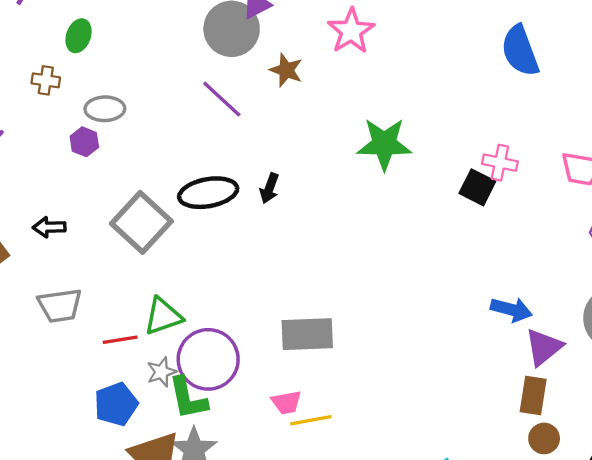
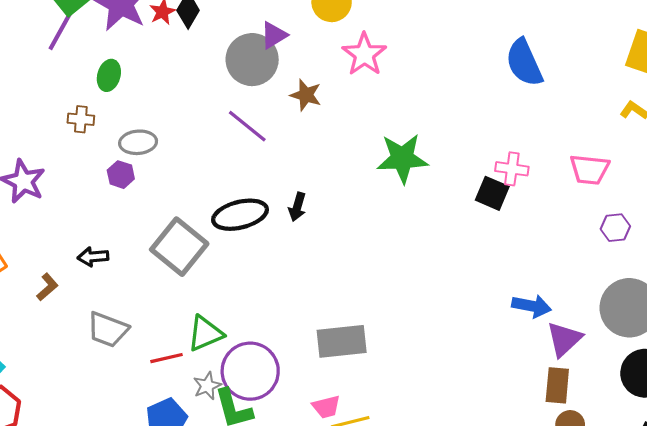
gray trapezoid: (60, 305) -> (108, 330), turned 33

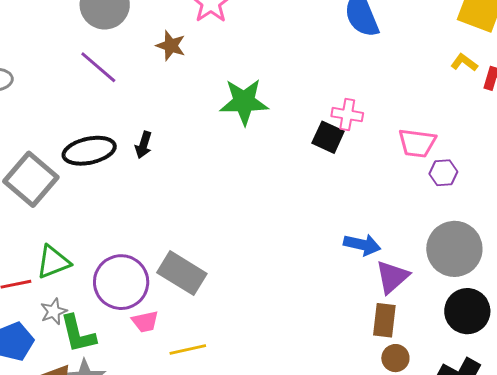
brown star: (306, 95) -> (171, 46), moved
pink trapezoid: (590, 170) -> (417, 143), moved
gray rectangle: (342, 341) -> (182, 273), turned 36
purple circle: (250, 371) -> (121, 282), moved
pink trapezoid: (326, 407) -> (145, 322), moved

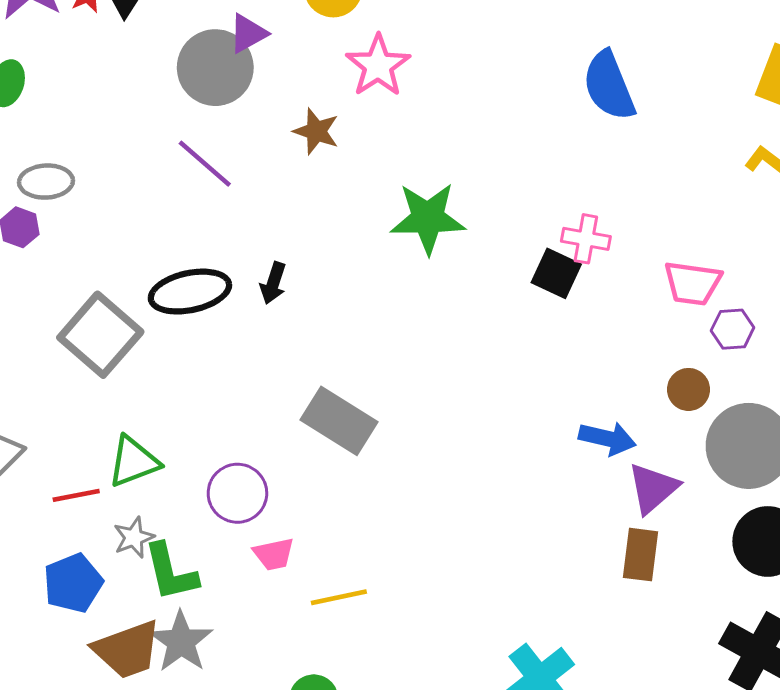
gray rectangle: (182, 273) -> (339, 421), moved
purple circle: (121, 282) -> (237, 493), size x0.7
brown circle: (395, 358) -> (689, 389), moved

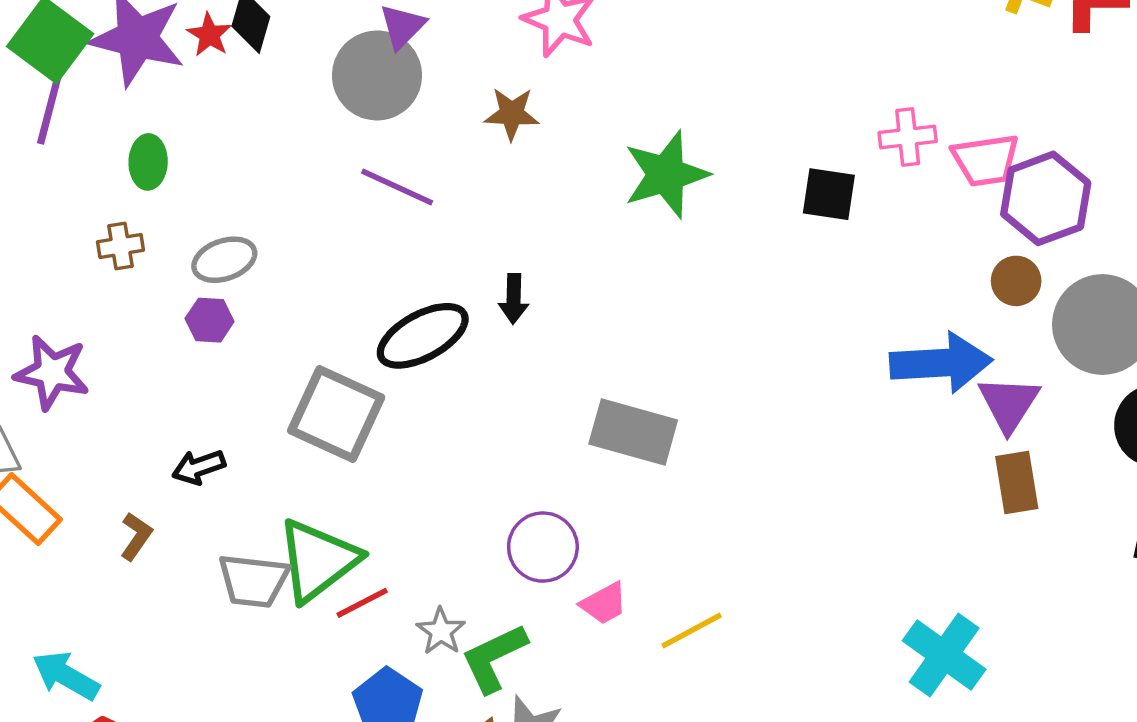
pink cross: (586, 239) -> (908, 137), moved
purple hexagon: (733, 329) -> (1046, 198), size x1.8
blue arrow: (607, 438) -> (941, 363), size x1.5
green triangle: (134, 462) -> (318, 560), moved, size x1.4
green L-shape: (171, 572) -> (494, 658), turned 94

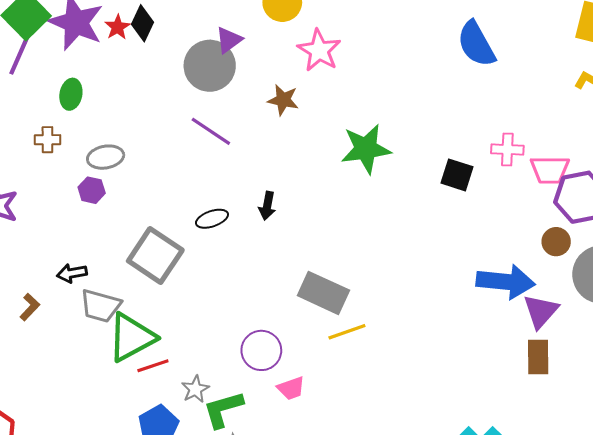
black ellipse: (423, 336) -> (212, 219), size x0.6
gray trapezoid: (254, 581) -> (101, 306), moved
yellow line: (692, 630) -> (347, 332), moved

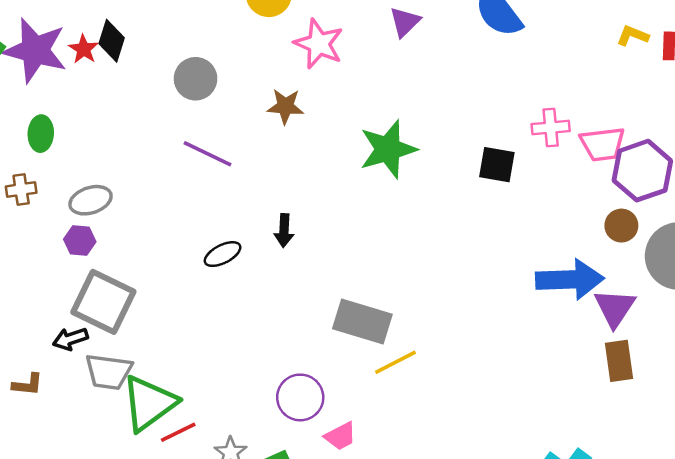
purple triangle: (229, 40) -> (405, 22), moved
gray circle: (210, 66) -> (196, 79), size x0.7
gray square: (155, 255) -> (103, 302), moved
brown L-shape: (30, 307) -> (27, 384), turned 60

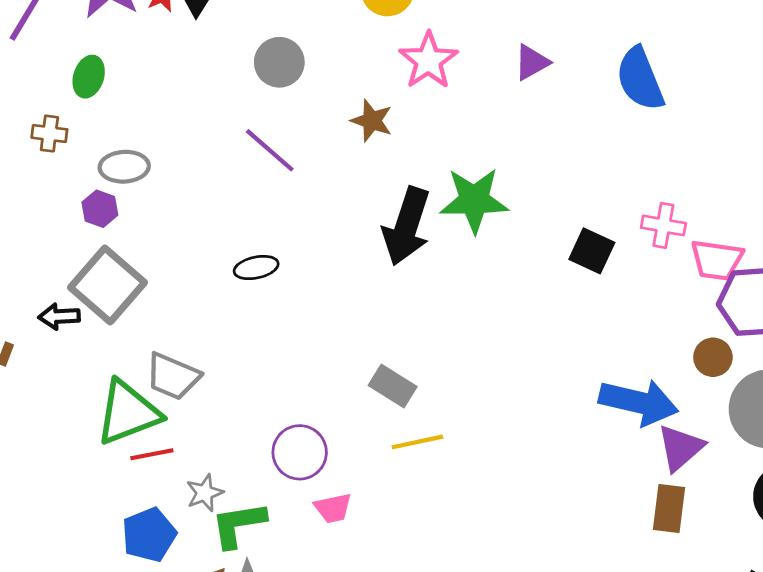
black arrow: (284, 230) -> (407, 226), moved, size x2.0
gray rectangle: (362, 321) -> (393, 386), size x0.7
gray trapezoid: (109, 372) -> (173, 376), moved

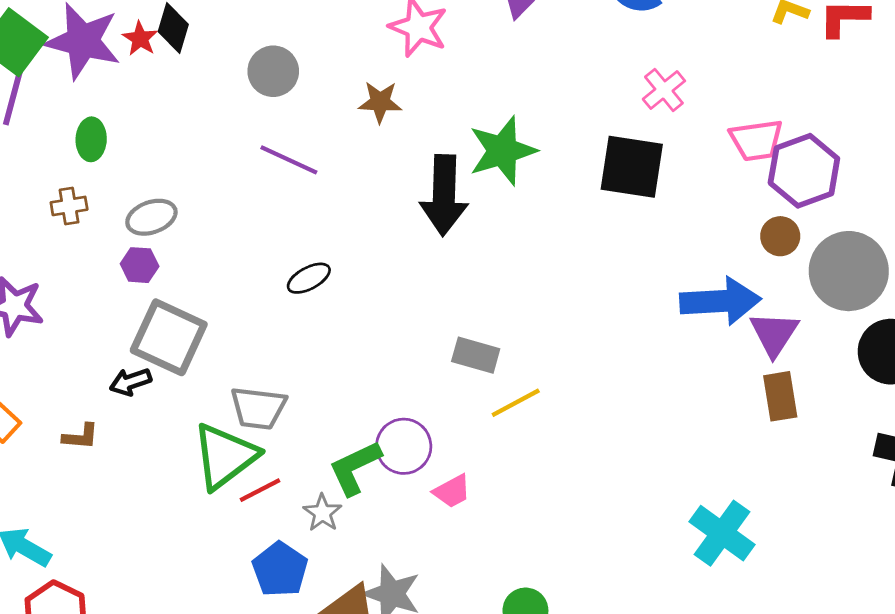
pink cross: (663, 225) -> (664, 90), moved, turned -33
black square: (592, 251) -> (632, 167), size x1.5
green L-shape: (238, 525) -> (355, 468), moved

